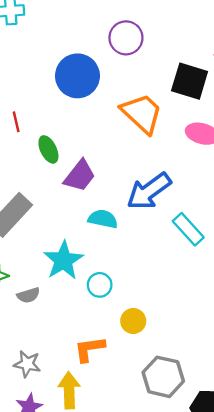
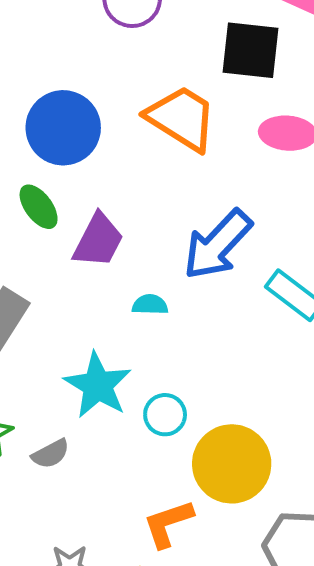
blue circle: (77, 76) -> (63, 128), moved
cyan semicircle: (103, 219) -> (150, 305), size x0.7
yellow circle: (133, 321) -> (232, 464), size x1.8

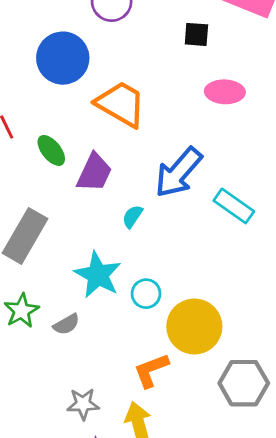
black square: (251, 50) -> (196, 34), size x0.6
orange trapezoid: (182, 118) -> (121, 104), moved
blue circle: (63, 128) -> (63, 58), moved
cyan semicircle: (150, 305) -> (132, 216), turned -55

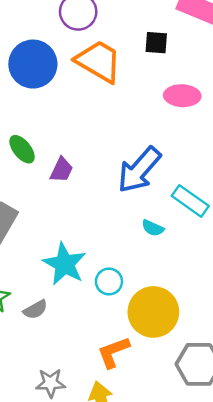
orange trapezoid: (121, 104) -> (99, 61), moved
purple trapezoid: (94, 173) -> (62, 170), size x0.7
cyan semicircle: (132, 216) -> (153, 228), moved, turned -100

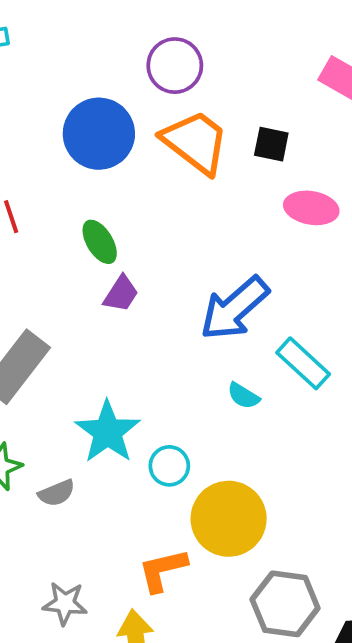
black square: (156, 43) -> (271, 144), moved
green ellipse: (22, 149) -> (100, 242), moved

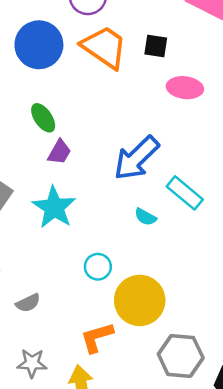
cyan star: (108, 432) -> (54, 207), moved
gray semicircle: (57, 493) -> (28, 303), moved

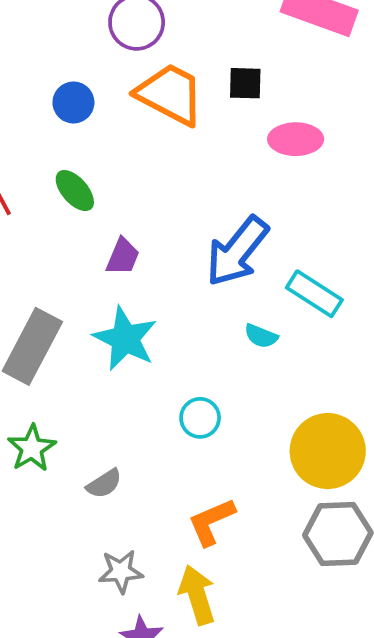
blue circle: (39, 45) -> (73, 102), size x0.6
green ellipse: (43, 118) -> (75, 191), moved
yellow circle: (140, 300) -> (328, 451), moved

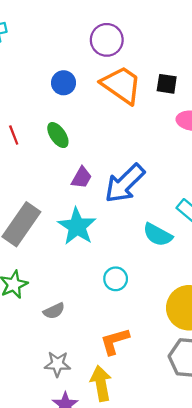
blue arrow: (237, 251) -> (125, 183), moved
cyan semicircle: (261, 336) -> (158, 235), size x1.5

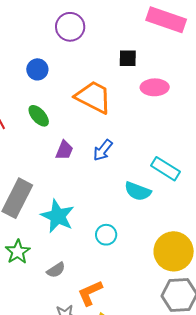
orange trapezoid: (121, 85) -> (93, 97), moved
blue arrow: (125, 183) -> (103, 150), size x0.6
cyan star: (77, 226) -> (58, 216), moved
orange L-shape: (115, 341) -> (90, 293), moved

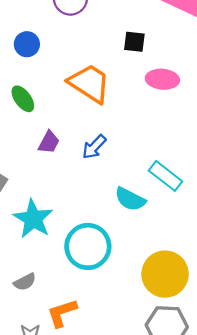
cyan circle: (106, 235) -> (88, 246), size x1.8

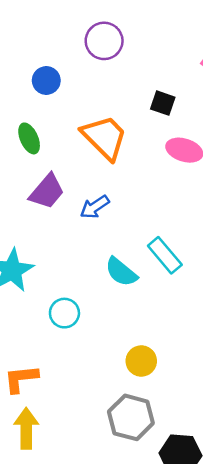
purple trapezoid: (49, 142) -> (47, 191), size x1.4
cyan circle: (88, 246) -> (64, 313), size x0.6
yellow circle: (165, 274) -> (141, 361), size x0.6

